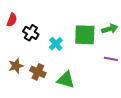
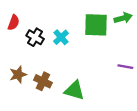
green arrow: (110, 29) -> (123, 18), moved
green square: (85, 35) -> (96, 25), moved
cyan cross: (56, 44) -> (61, 37), moved

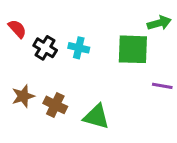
red semicircle: (14, 23) -> (17, 29), turned -63
green square: (96, 25) -> (133, 49), moved
cyan cross: (61, 37) -> (79, 48), turned -35

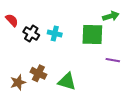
brown star: (23, 96) -> (18, 82), moved

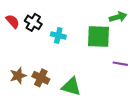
black cross: (31, 34) -> (33, 22), moved
brown star: (18, 82) -> (18, 76), moved

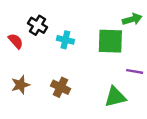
red semicircle: (13, 21) -> (16, 41), moved
brown cross: (41, 78) -> (61, 87), moved
green triangle: (71, 87) -> (115, 97), moved, turned -30

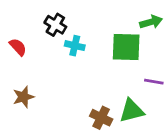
black cross: (37, 25) -> (55, 25), moved
brown cross: (61, 87) -> (101, 118), moved

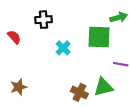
black cross: (55, 25) -> (44, 20), turned -35
cyan cross: (75, 46) -> (63, 48), moved, turned 32
brown star: (23, 97) -> (18, 87), moved

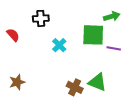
purple line: (121, 64) -> (114, 48), moved
green triangle: (103, 87) -> (97, 82), turned 36

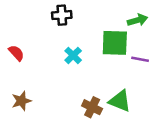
black cross: (41, 18) -> (62, 15), moved
red semicircle: (13, 35) -> (16, 53), moved

